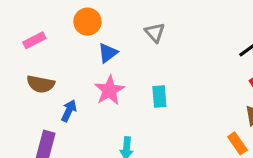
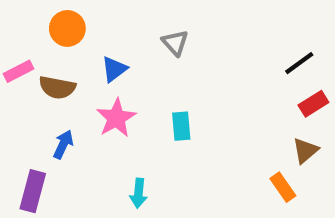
orange circle: (87, 22) -> (67, 28), moved
pink rectangle: (34, 40) -> (19, 71), moved
brown semicircle: (41, 84) -> (57, 87), moved

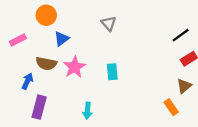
blue triangle: (114, 69) -> (62, 39), moved
brown semicircle: (57, 87) -> (46, 64), moved
blue arrow: (63, 144) -> (27, 81), moved
purple rectangle: (33, 191) -> (39, 107), moved

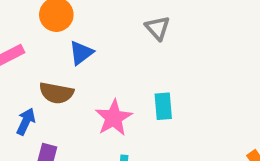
pink star: (75, 67) -> (114, 118), moved

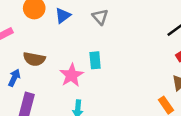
blue triangle: (81, 53) -> (63, 16), moved
cyan rectangle: (163, 106) -> (95, 60), moved

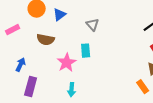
gray triangle: (100, 17) -> (93, 25), moved
brown semicircle: (34, 59) -> (46, 40), moved

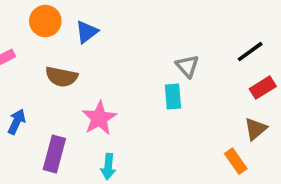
gray triangle: (93, 25) -> (187, 66), moved
cyan rectangle: (86, 51) -> (173, 97), moved
purple rectangle: (31, 87) -> (54, 154), moved

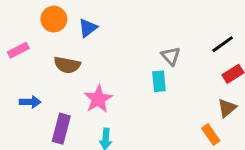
blue arrow: (17, 122) -> (30, 102), turned 66

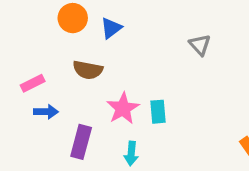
pink rectangle: (18, 50) -> (33, 83), moved
gray triangle: (171, 56) -> (200, 45), moved
cyan rectangle: (159, 81) -> (158, 112), moved

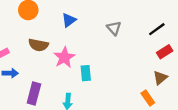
blue triangle: (111, 28) -> (69, 20), moved
pink star: (123, 108) -> (64, 57), moved

